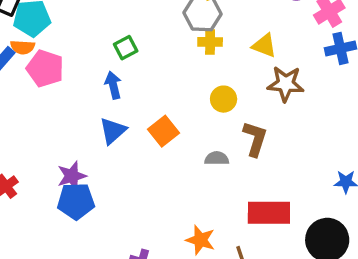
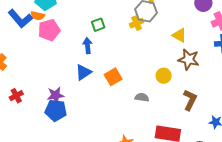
yellow cross: (210, 42) -> (137, 23), moved, turned -32
pink pentagon: (45, 69) -> (49, 30), turned 30
yellow circle: (224, 99) -> (164, 76), moved
brown L-shape: (255, 139) -> (190, 100), moved

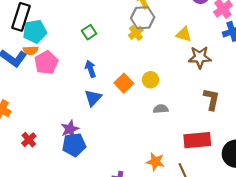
green square: (98, 25) -> (89, 32), moved
yellow circle: (164, 76) -> (150, 80), moved
orange square: (113, 77) -> (124, 83), moved

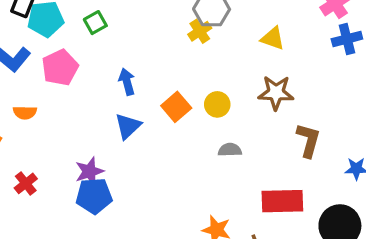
green square: (89, 32) -> (95, 23), moved
orange semicircle: (31, 50) -> (25, 113), moved
brown star: (200, 57) -> (276, 93), moved

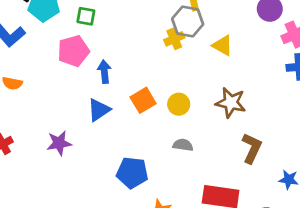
green square: (95, 23) -> (86, 16), turned 30
yellow triangle: (273, 38) -> (223, 46), moved
pink pentagon: (60, 68) -> (73, 51), moved
blue pentagon: (94, 196) -> (132, 173), moved

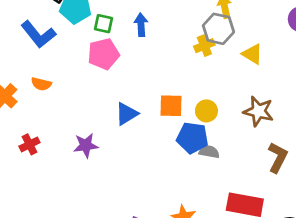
green square: (86, 16) -> (104, 24), moved
blue arrow: (104, 72) -> (141, 25), moved
orange square: (143, 100) -> (171, 106), turned 30
blue pentagon: (132, 173) -> (192, 138), moved

